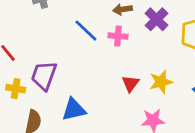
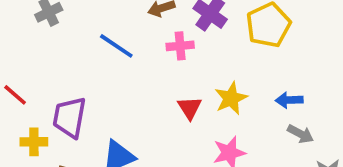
pink cross: (118, 36) -> (180, 46), moved

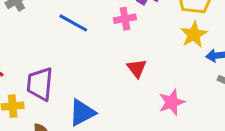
yellow star: (231, 98) -> (194, 34), moved

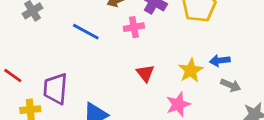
yellow star: (194, 34) -> (191, 70), moved

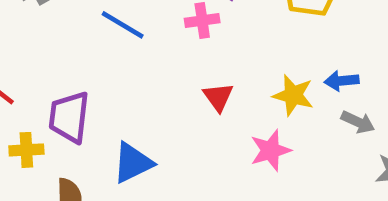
yellow star: (191, 70) -> (293, 95), turned -30

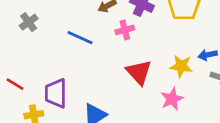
red triangle: (218, 97) -> (139, 72), size x1.5

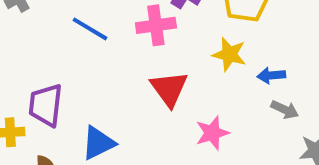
pink cross: (125, 30) -> (156, 25), size x1.4
yellow star: (181, 66) -> (229, 54), moved

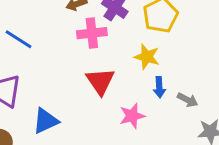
blue line: (90, 29) -> (19, 39), moved
blue arrow: (271, 75) -> (159, 87), moved, turned -90

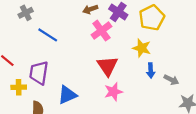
pink cross: (92, 33) -> (101, 31), turned -30
pink star: (132, 116) -> (113, 92), moved

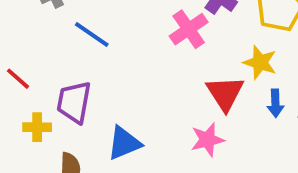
red triangle: (108, 66) -> (225, 93), moved

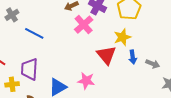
yellow star: (260, 62) -> (122, 37), turned -30
pink star: (207, 140) -> (86, 81), moved, turned 30

